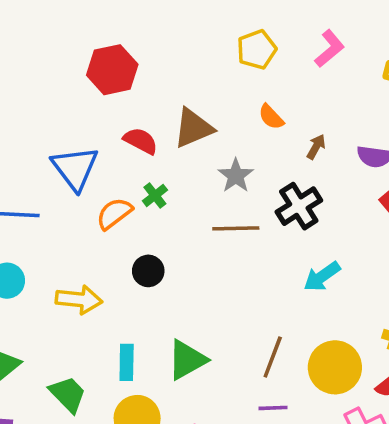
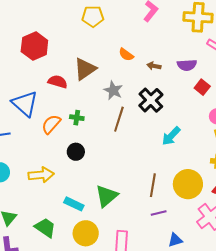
yellow pentagon: (257, 50) -> (93, 16), moved, turned 30
brown arrow: (316, 147) -> (154, 66), turned -96
green cross: (155, 195) -> (77, 118), moved, turned -32
brown line: (236, 228) -> (119, 119), turned -60
cyan rectangle: (127, 362) -> (74, 204), turned -54

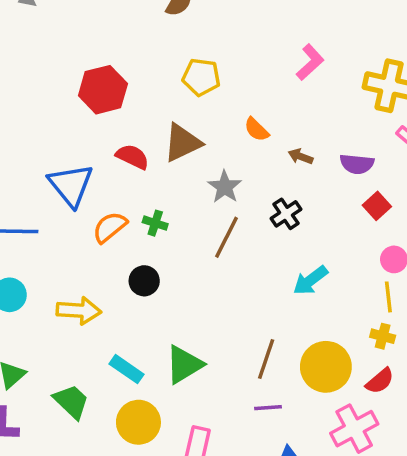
yellow pentagon: (93, 16) -> (201, 77), moved
black cross: (151, 100) -> (286, 214), size x0.7

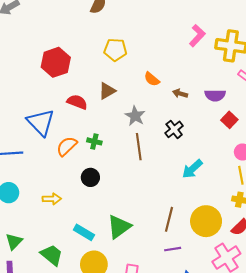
pink L-shape: (310, 62) -> (197, 36), moved
brown triangle: (182, 143) -> (107, 91), size x0.7
brown line: (226, 237) -> (139, 147), turned -30
yellow arrow: (79, 311) -> (52, 199), size x0.7

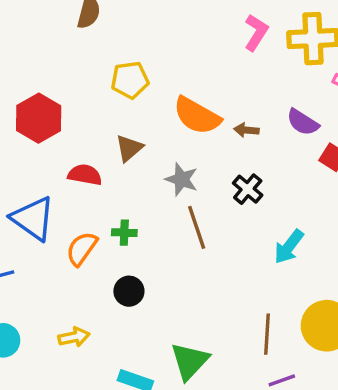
orange semicircle: (152, 79) -> (197, 116), size x1.8
purple semicircle: (215, 95) -> (303, 122), turned 42

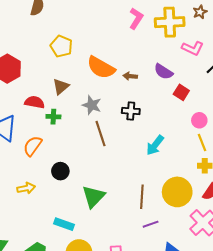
yellow pentagon: (130, 80) -> (61, 46), turned 30
black cross: (248, 189) -> (131, 111), turned -36
green cross: (124, 233) -> (53, 117), moved
yellow arrow: (74, 337) -> (26, 188), moved
green triangle: (190, 361) -> (93, 197), moved

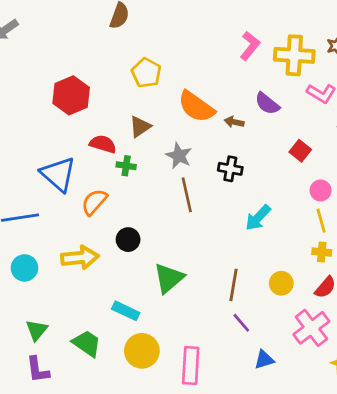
purple semicircle: (163, 72) -> (267, 104), moved
yellow arrow: (26, 188) -> (80, 258), size x1.5
yellow circle: (177, 192) -> (281, 283), size x0.6
purple line: (151, 224) -> (241, 323), turned 63

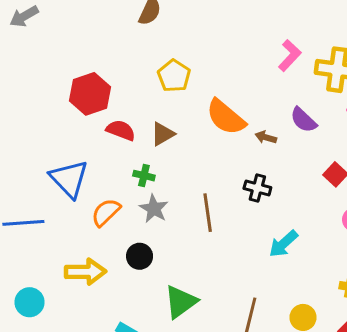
red semicircle: (103, 144) -> (121, 130), moved
gray star: (179, 156) -> (154, 209), moved
cyan circle: (24, 268) -> (30, 302), moved

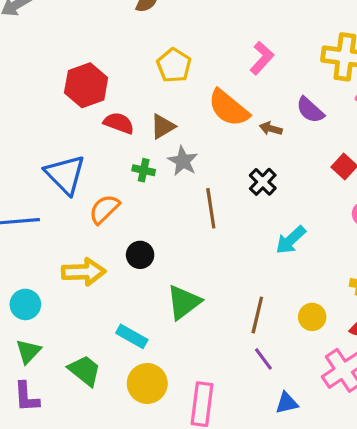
pink L-shape: (290, 55) -> (262, 58), moved
black cross: (257, 188) -> (263, 182), turned 30
gray star: (154, 209) -> (183, 161), moved

